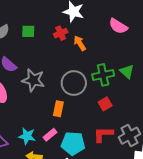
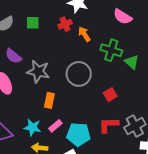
green cross: (103, 75) -> (111, 50), moved, turned 30
orange rectangle: (58, 109) -> (49, 100), moved

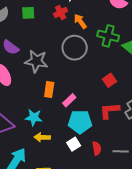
gray circle: (79, 74) -> (75, 48), moved
pink rectangle: (55, 126) -> (69, 100), moved

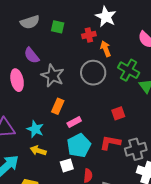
cyan pentagon: (80, 122) -> (79, 146), turned 30

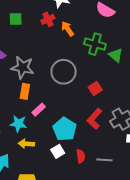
gray circle: (93, 73) -> (64, 72), moved
orange rectangle: (58, 106) -> (25, 91), moved
pink rectangle: (74, 122) -> (39, 110), moved
red L-shape: (110, 143) -> (94, 119), turned -45

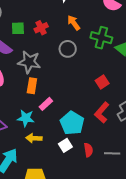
green square: (16, 19) -> (18, 28), moved
red cross: (48, 19) -> (41, 28), moved
gray circle: (64, 72) -> (68, 49), moved, size x0.7

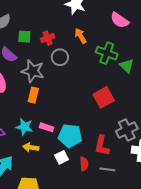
gray circle: (68, 49) -> (60, 57), moved
red square: (102, 82) -> (104, 97), size x1.5
pink rectangle: (46, 104) -> (46, 127), moved, turned 56
red L-shape: (102, 112) -> (102, 146), moved, turned -35
cyan pentagon: (72, 123) -> (70, 136), turned -30

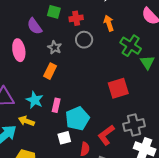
gray star: (33, 71) -> (55, 47), size x0.6
pink rectangle: (46, 127) -> (56, 105), turned 72
cyan pentagon: (70, 136) -> (77, 119), turned 30
red L-shape: (102, 146) -> (106, 135), turned 30
yellow arrow: (31, 147) -> (26, 121), moved

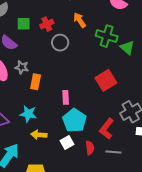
gray star: (55, 47) -> (22, 67), moved
pink rectangle: (56, 105) -> (66, 97), moved
yellow arrow: (26, 121) -> (39, 135), moved

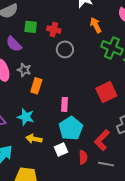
orange arrow: (80, 20) -> (96, 25), moved
red cross: (47, 24) -> (54, 30), turned 32

